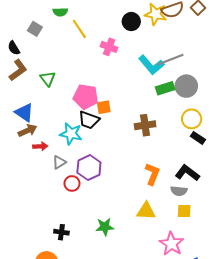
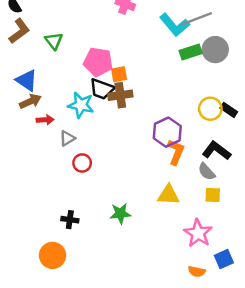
yellow circle: (192, 119) -> (210, 109), moved
brown cross: (145, 125) -> (120, 95), moved
purple hexagon: (89, 168) -> (167, 132), moved
gray semicircle: (179, 191) -> (207, 172), turned 42

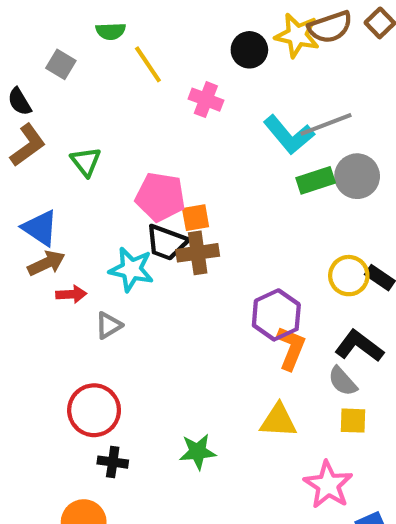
red circle: (82, 163) -> (94, 410), moved, size x1.6

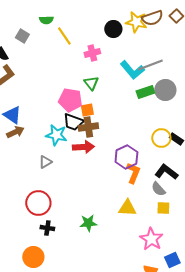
pink cross: (206, 100) -> (92, 53), turned -35
green triangle: (86, 162) -> (91, 83), moved
red arrow: (71, 294) -> (83, 147), moved, size x1.5

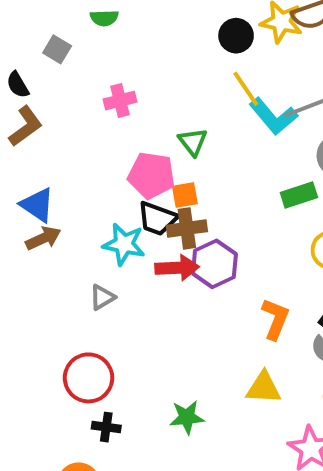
yellow line: (64, 36) -> (246, 89), moved
pink cross: (92, 53) -> (120, 101), moved
green rectangle: (145, 92) -> (299, 195), moved
purple hexagon: (126, 157) -> (214, 264), moved

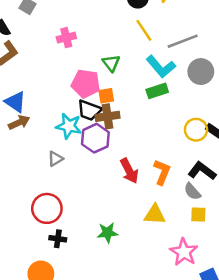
cyan L-shape: (273, 116) -> (161, 67), moved
green rectangle: (299, 195) -> (157, 91), moved
purple hexagon: (214, 264) -> (95, 138), moved
red arrow: (177, 268) -> (129, 171), moved, turned 65

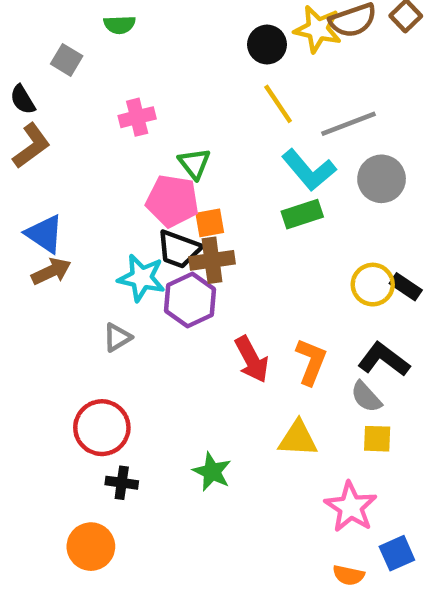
green triangle: (111, 63) -> (194, 163), moved
green star: (108, 233) -> (212, 472), turned 30

